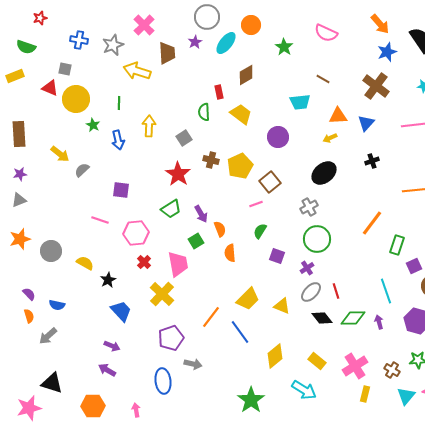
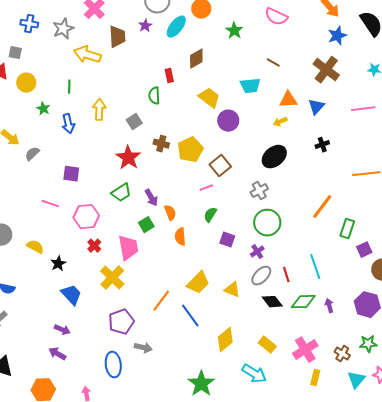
yellow circle: (76, 99) -> (26, 83), size x0.7
yellow trapezoid: (241, 114) -> (209, 98), moved
cyan line: (386, 291) -> (315, 267), moved

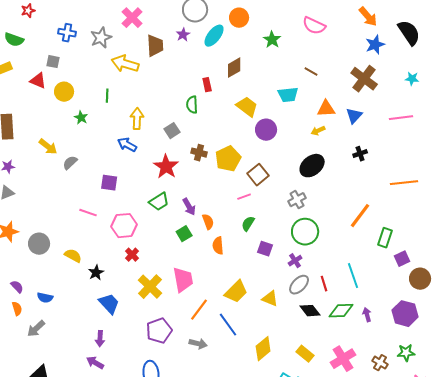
blue arrow: (68, 124) -> (127, 145), moved, turned 132
pink trapezoid: (128, 248) -> (183, 280), moved
purple arrow: (62, 330) -> (100, 339), turned 70
gray arrow: (143, 348) -> (198, 344), moved

